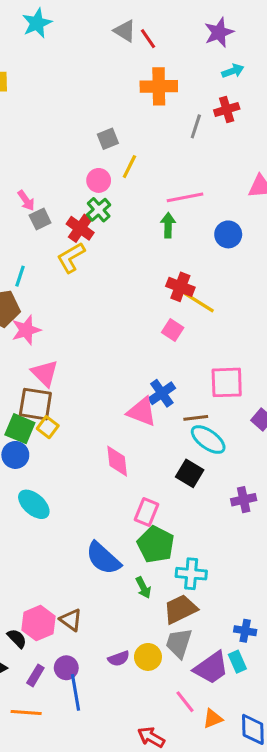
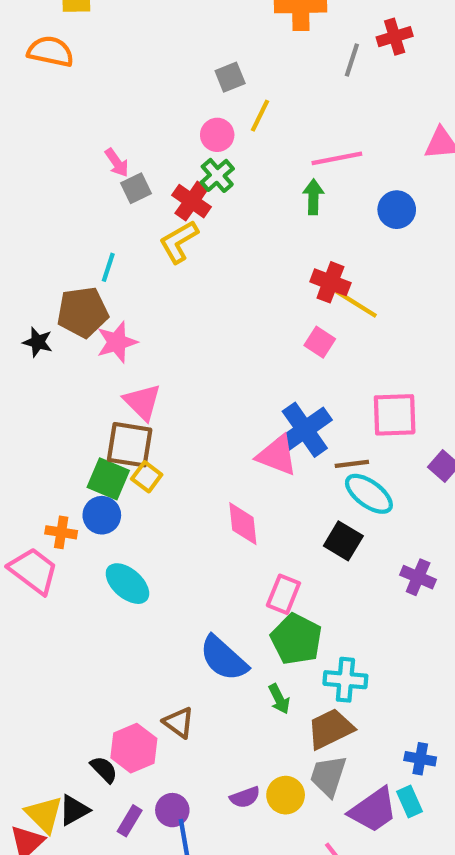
blue cross: (162, 393) -> (305, 430), size x1.4
purple cross: (244, 500) -> (418, 577), turned 35
brown triangle: (71, 620) -> (179, 722), moved

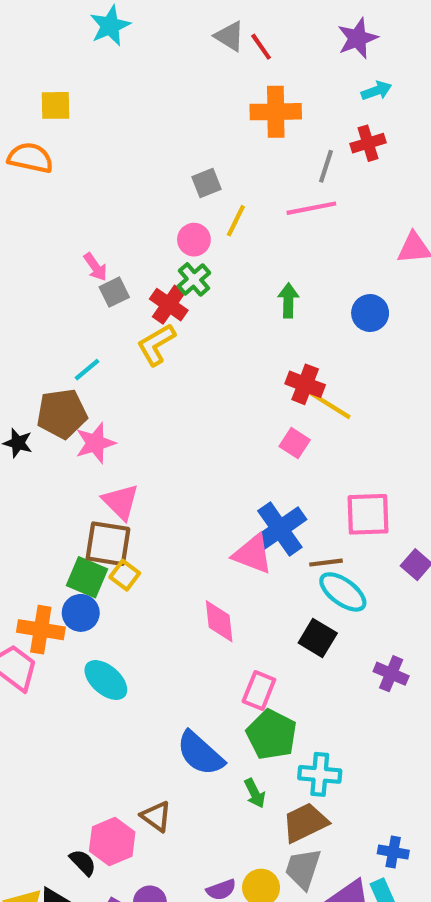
pink line: (337, 158) -> (311, 208), moved
cyan line: (108, 267) -> (87, 370), turned 32
orange cross: (61, 532) -> (41, 630), size x1.5

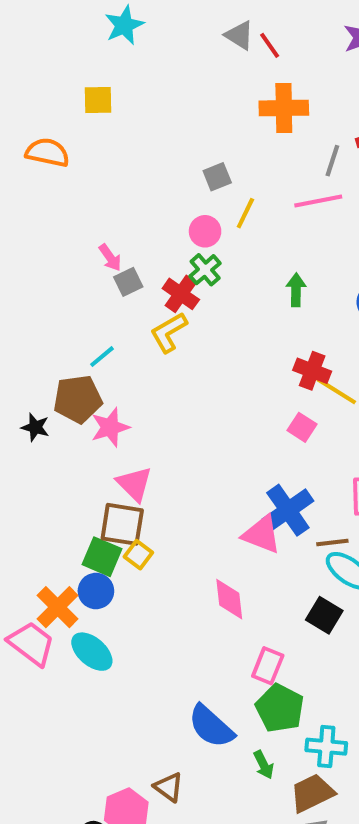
yellow square: (56, 105) -> (98, 100), moved
orange cross: (41, 630) -> (58, 607), turned 36
cyan ellipse: (106, 680) -> (92, 652), moved

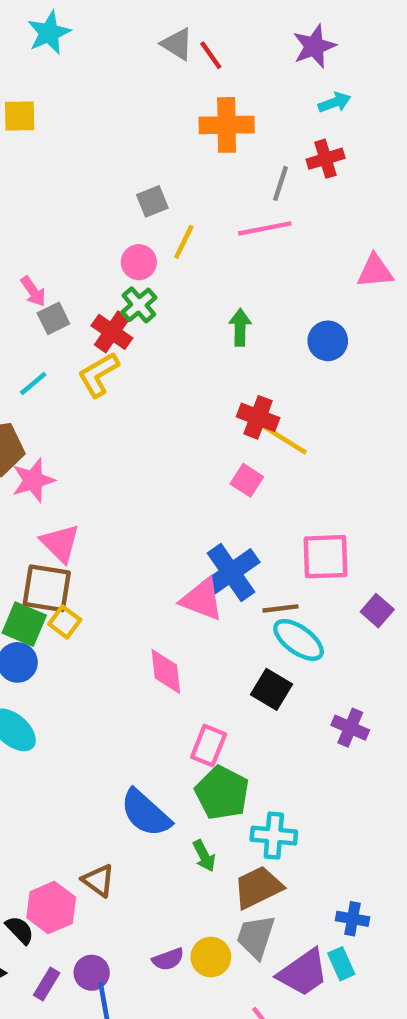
cyan line: (102, 357) -> (33, 384), moved

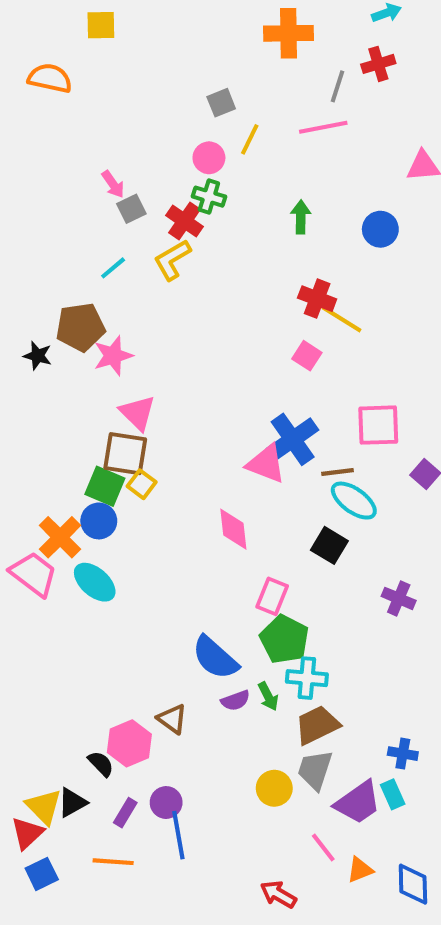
green cross: (139, 305) -> (209, 197), turned -32
purple cross: (350, 728) -> (399, 598), moved
cyan cross: (274, 836) -> (307, 678), moved
purple semicircle: (168, 959) -> (235, 701), moved

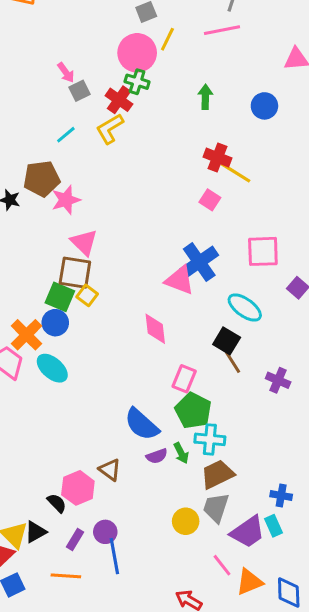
pink circle: (209, 158) -> (137, 53), size x1.6
brown line: (337, 472) -> (233, 362), moved, turned 65
orange triangle: (360, 870) -> (249, 582), size x1.4

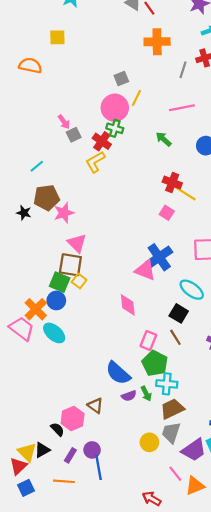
pink line: (222, 30) -> (182, 108), moved
green arrow: (205, 97) -> (164, 139), turned -49
cyan line: (66, 135) -> (37, 166), moved
brown line: (233, 362) -> (175, 337), moved

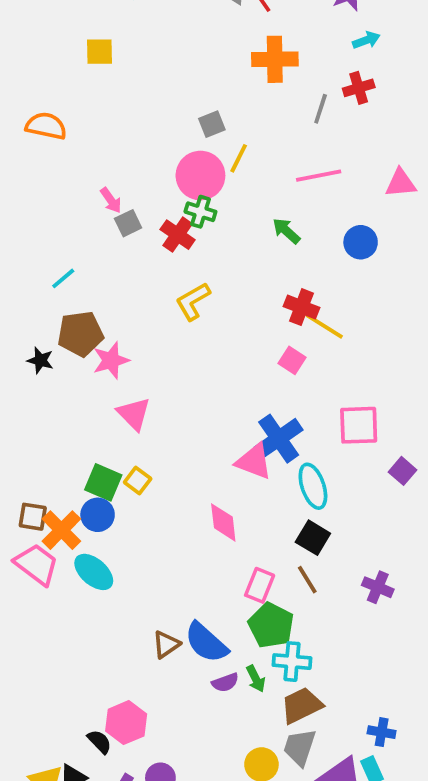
orange semicircle: (30, 65) -> (46, 126), moved
yellow L-shape: (95, 162) -> (193, 301), moved
brown square: (70, 265) -> (33, 517), moved, size x0.7
cyan ellipse: (192, 290) -> (313, 486), moved, turned 35
brown triangle: (95, 406) -> (166, 644), moved, turned 49

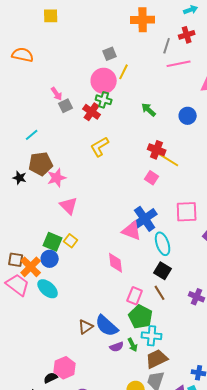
pink line: (319, 176) -> (179, 64), moved
black semicircle: (99, 742) -> (51, 378), turned -72

